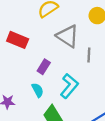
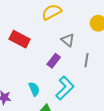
gray triangle: (68, 36) -> (68, 40), size x0.6
purple rectangle: (44, 67) -> (54, 61), moved

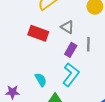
red rectangle: (20, 39) -> (38, 33), moved
purple rectangle: (54, 61) -> (71, 50), moved

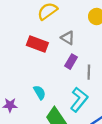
gray line: (88, 44) -> (89, 72), moved
cyan L-shape: (71, 75) -> (79, 100), moved

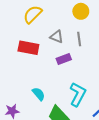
purple rectangle: (71, 62) -> (64, 59), turned 48
gray line: (89, 72) -> (79, 39), moved

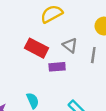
purple rectangle: (64, 59) -> (57, 67), moved

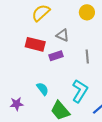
gray line: (93, 55) -> (87, 56), moved

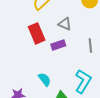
red rectangle: (35, 44) -> (37, 33), turned 54

